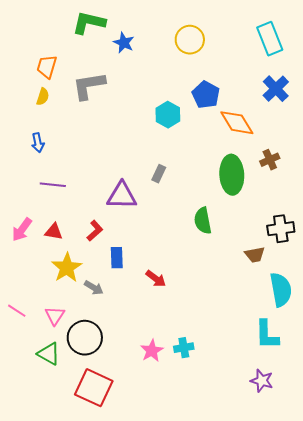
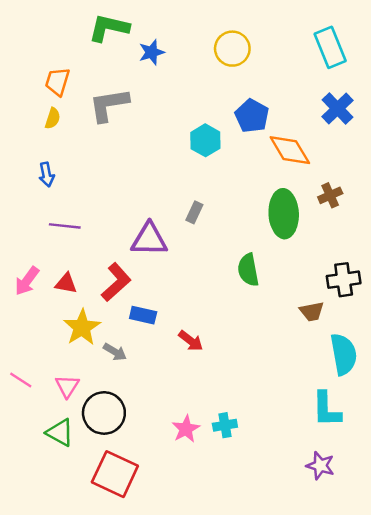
blue star: (124, 43) -> (152, 52), turned 30
red L-shape: (95, 231) -> (116, 282), size x1.5
blue rectangle: (117, 258) -> (143, 315), turned -75

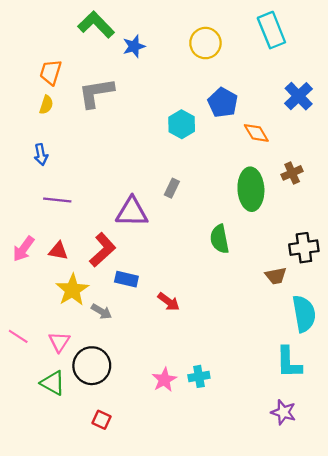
green L-shape: (109, 28) -> (96, 25), turned 33
cyan rectangle: (330, 47) -> (271, 30), moved
orange diamond: (290, 150) -> (256, 133), size x0.7
red square: (115, 474) -> (102, 420), size x0.5

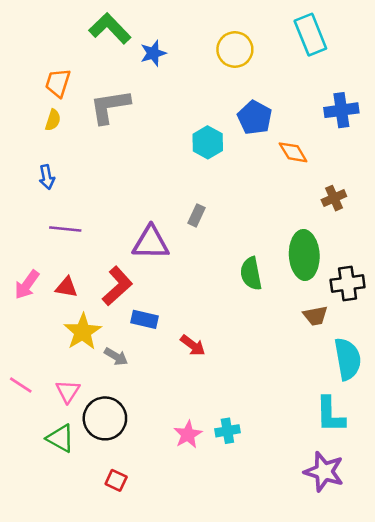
blue cross: (299, 96) -> (341, 110), turned 36
green ellipse: (251, 189) -> (304, 255), moved
purple star: (283, 412) -> (324, 472), size x1.4

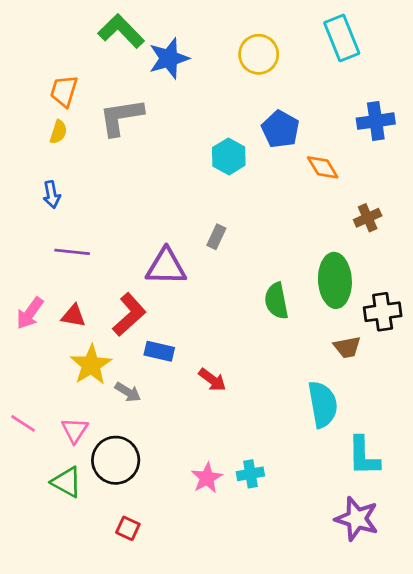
blue star: (153, 53) -> (169, 58), size x1.4
cyan semicircle: (348, 359) -> (323, 404), moved

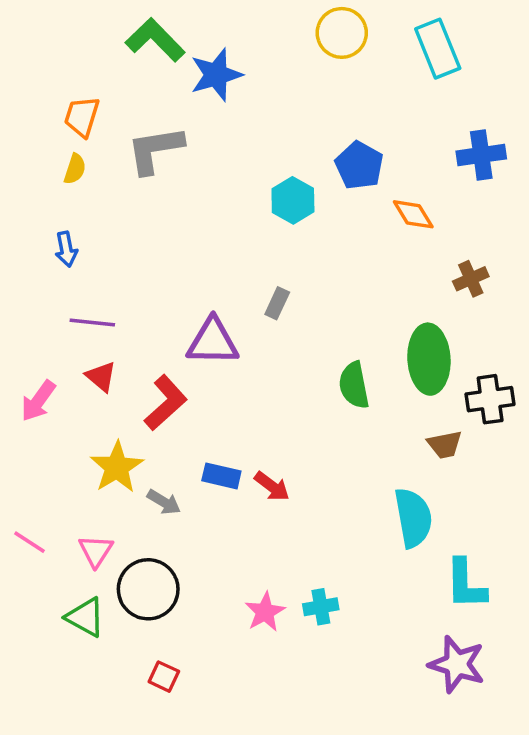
yellow circle: (259, 54) -> (342, 33), moved
red triangle: (73, 316) -> (101, 377), moved, turned 30
blue rectangle: (159, 351) -> (221, 476), moved

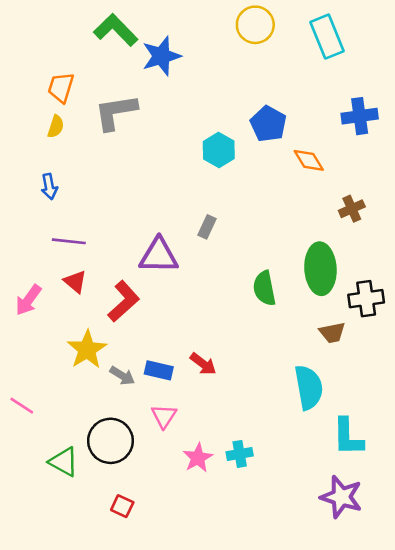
blue rectangle: (221, 476) -> (159, 370), moved
pink triangle: (96, 551) -> (164, 416), moved

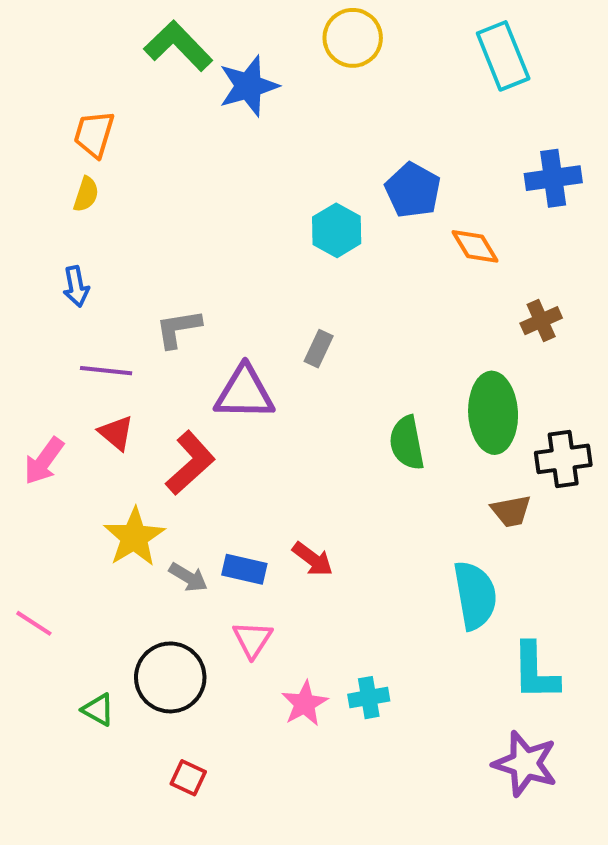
yellow circle: (255, 25) -> (353, 38), moved
gray L-shape: (116, 112) -> (178, 329), moved, size x0.7
green triangle: (64, 462) -> (98, 710), size x0.7

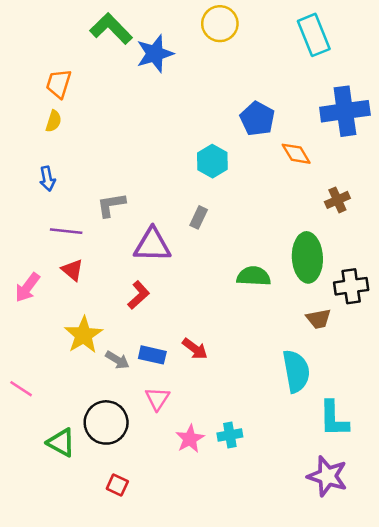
blue cross: (553, 178) -> (345, 111), size x1.4
cyan hexagon: (337, 230) -> (212, 161), moved
green semicircle: (407, 443) -> (254, 276), turned 104
red L-shape: (190, 463) -> (139, 295), moved, size x0.7
green triangle: (98, 710) -> (61, 442), size x1.4

